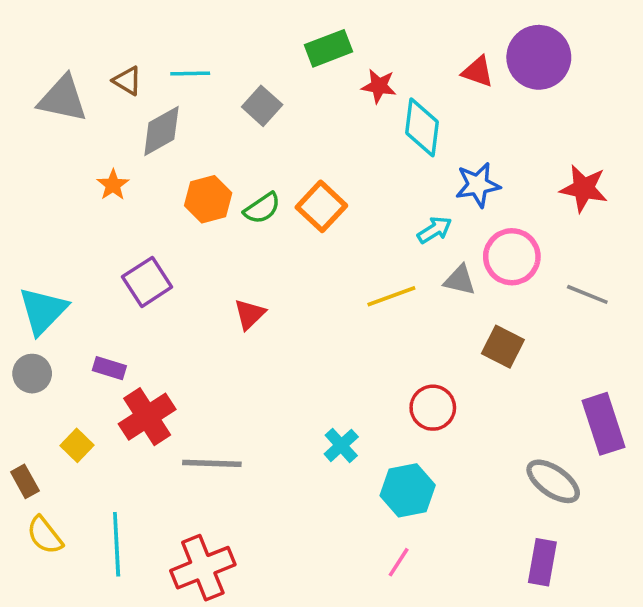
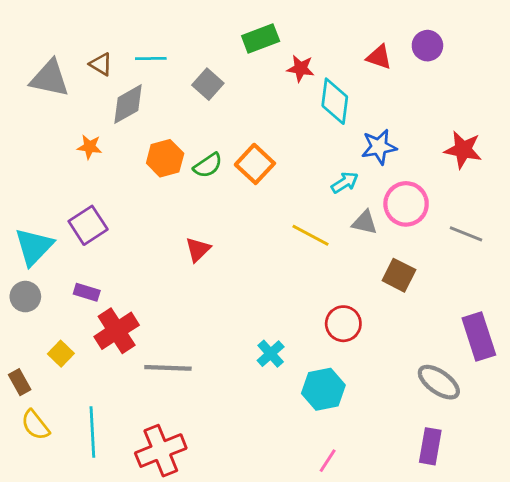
purple circle: (539, 57) -> (427, 46), size x0.6
orange star: (113, 185) -> (90, 147), turned -30
purple square: (147, 282) -> (88, 225), moved
yellow line: (391, 296) -> (311, 235), turned 48
pink line: (399, 562) -> (328, 461), moved

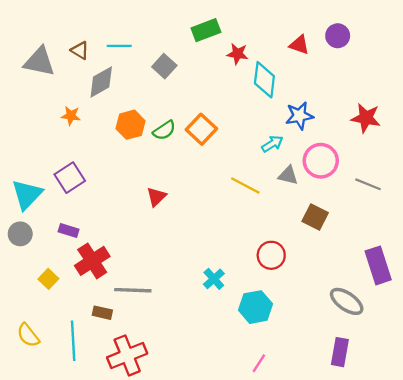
brown rectangle: (20, 382) -> (102, 313), moved, turned -48

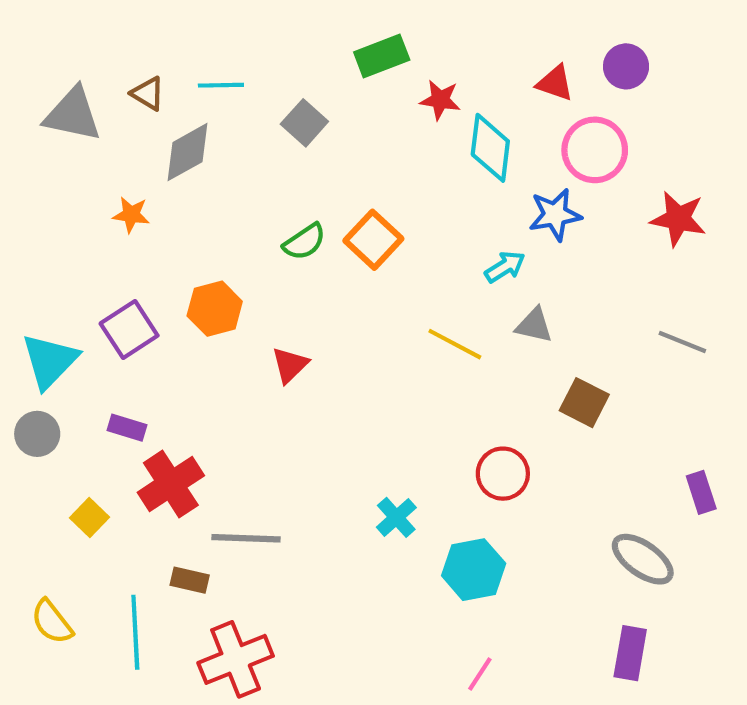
orange hexagon: (131, 125) -> (215, 309), moved
pink circle: (321, 161) -> (595, 150), moved
purple rectangle: (378, 265) -> (701, 492), size x0.6

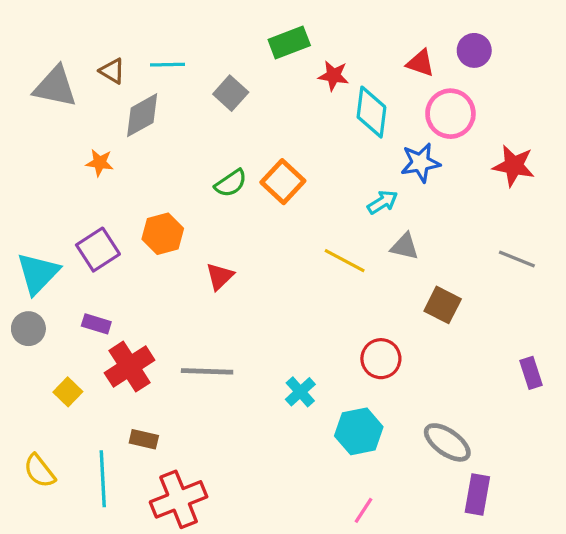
gray line: (246, 538) -> (207, 371), moved
gray ellipse: (643, 559) -> (447, 442), moved

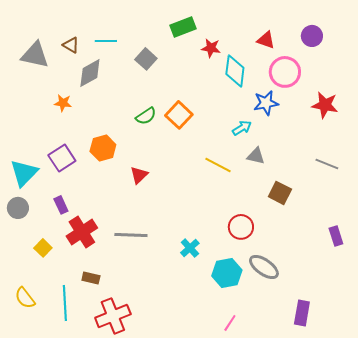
purple circle: (474, 50) -> (312, 36), moved
purple rectangle: (96, 324) -> (61, 205), turned 48
gray ellipse: (447, 442) -> (264, 267), moved

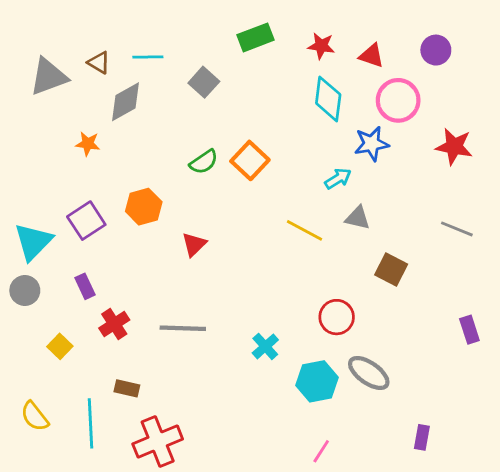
red star: (211, 48) -> (321, 46), moved
gray triangle: (35, 55) -> (49, 77), turned -32
red cross: (82, 232) -> (114, 324), size x0.7
purple rectangle: (302, 313) -> (422, 437), size x0.7

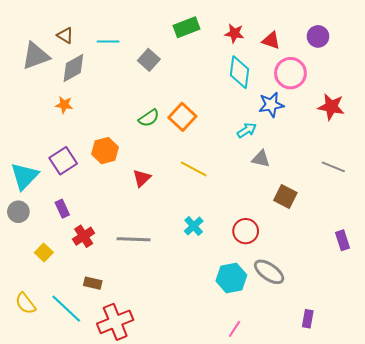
brown triangle: (99, 63) -> (65, 35), moved
gray diamond: (125, 102) -> (73, 68), moved
yellow line: (304, 230) -> (194, 169), moved
cyan cross: (265, 346) -> (194, 226), moved
cyan line: (91, 423) -> (66, 309), turned -44

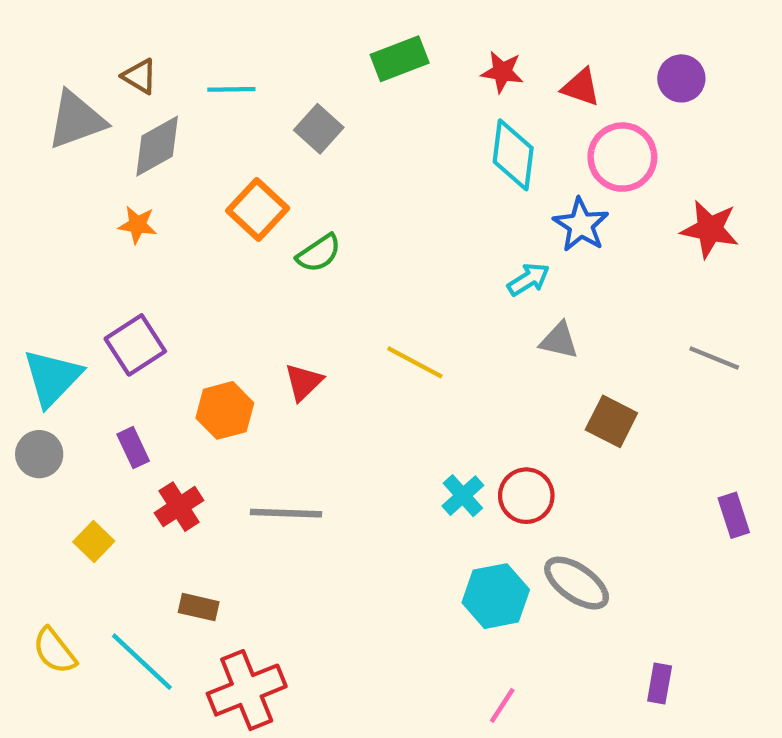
blue star: (271, 105) -> (581, 225), turned -30
orange square: (182, 117) -> (258, 210), moved
orange hexagon: (105, 151) -> (225, 410), moved
cyan cross: (194, 226) -> (463, 496), moved

